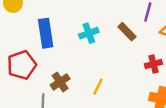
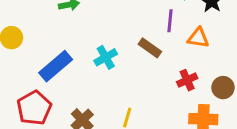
blue rectangle: (46, 33) -> (56, 66), turned 68

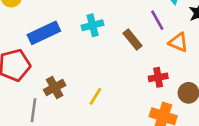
purple line: (170, 21) -> (157, 20), turned -50
cyan cross: (106, 57) -> (93, 25), moved

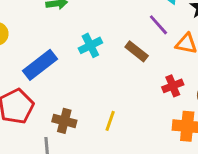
brown cross: (55, 88) -> (64, 121), turned -35

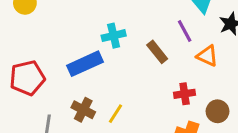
blue rectangle: (40, 65) -> (85, 64), moved
brown cross: (64, 121) -> (83, 110), moved

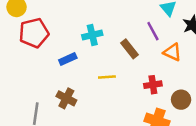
blue rectangle: (85, 64) -> (68, 59), size x0.6
red pentagon: (27, 78) -> (34, 33), moved
yellow line: (115, 114) -> (107, 77), moved, turned 54

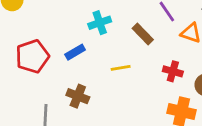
red pentagon: (34, 33) -> (32, 56), moved
red cross: (153, 85) -> (173, 71), turned 30

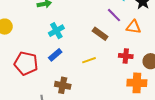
cyan cross: (100, 23) -> (56, 31), moved
red pentagon: (32, 56) -> (26, 63), turned -30

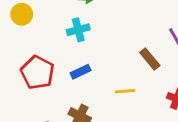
cyan cross: (56, 31) -> (78, 30), moved

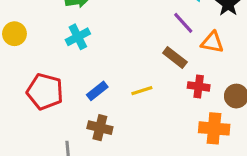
brown rectangle: (150, 59) -> (175, 57), moved
blue rectangle: (81, 72) -> (97, 91), moved

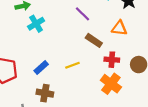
purple line: (183, 23) -> (82, 14), moved
cyan cross: (78, 37) -> (36, 24), moved
orange cross: (214, 128) -> (111, 84), moved, turned 36

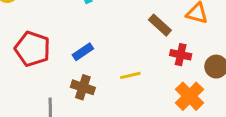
yellow line: (72, 65) -> (130, 75), moved
orange cross: (111, 84) -> (190, 96), moved

